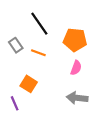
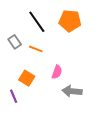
orange pentagon: (75, 40) -> (70, 21), moved
pink semicircle: (76, 68) -> (57, 72), moved

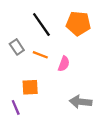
pink semicircle: (57, 72) -> (64, 64), moved
orange square: (27, 78) -> (30, 87), turned -35

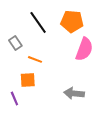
orange line: (40, 55) -> (35, 59), moved
pink semicircle: (64, 64) -> (84, 49), moved, size x1.6

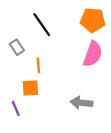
orange pentagon: (72, 21) -> (93, 20), moved
orange line: (35, 59) -> (38, 65), turned 64

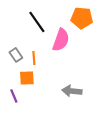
gray rectangle: (17, 47) -> (16, 55), moved
pink semicircle: (93, 54) -> (61, 40), moved

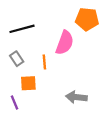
black line: (37, 22) -> (22, 29), moved, turned -70
orange line: (34, 58) -> (44, 62), moved

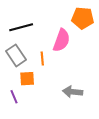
gray rectangle: (17, 59) -> (16, 55), size x1.5

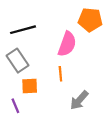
orange line: (42, 58) -> (60, 74), moved
gray arrow: (73, 92) -> (79, 100), turned -54

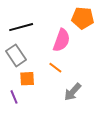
orange line: (60, 74) -> (55, 68), turned -48

